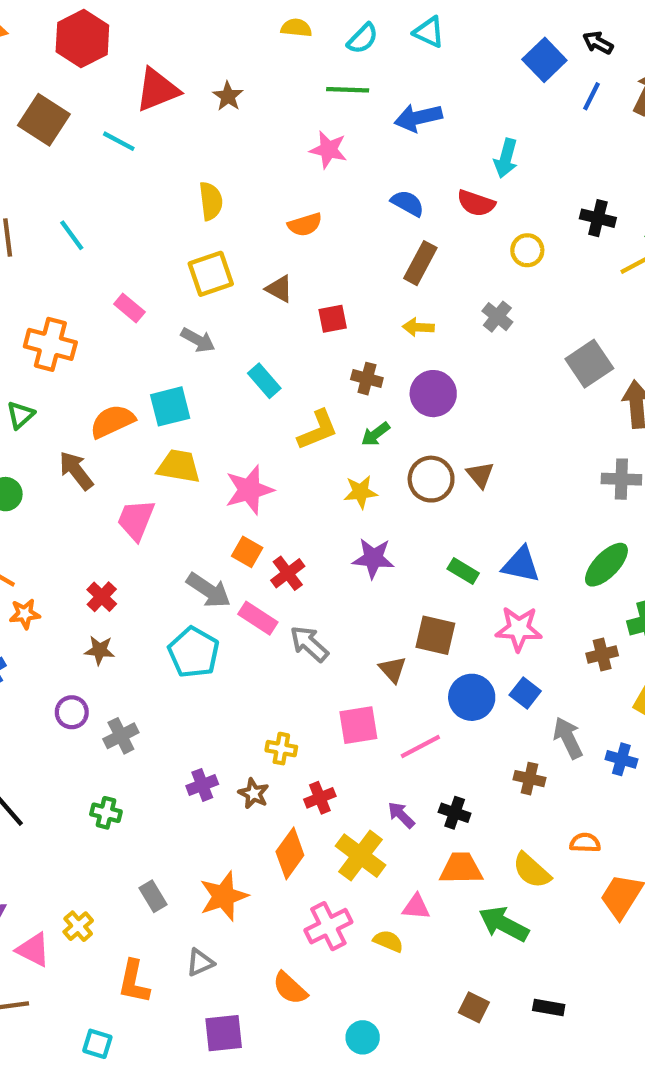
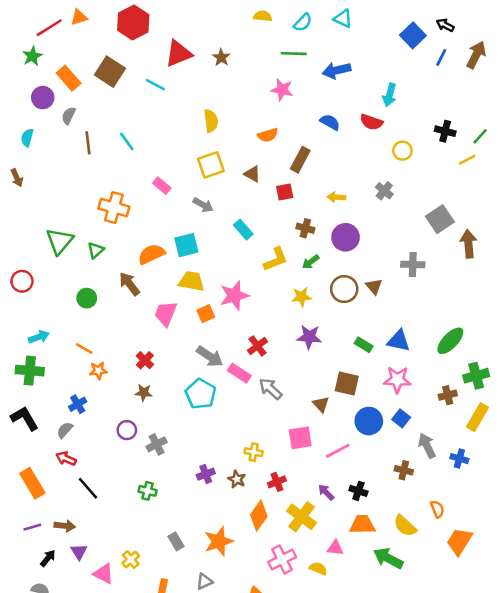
brown rectangle: (420, 263) -> (300, 160), moved
gray cross: (621, 479) -> (413, 264), moved
orange square: (247, 552) -> (206, 314), moved, turned 36
orange semicircle: (585, 843) -> (437, 509), turned 66

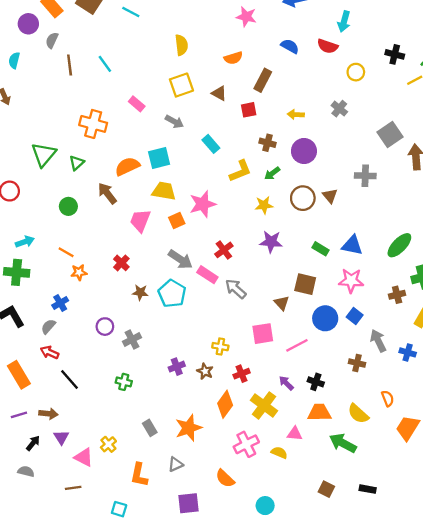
brown star: (144, 393) -> (140, 292), moved

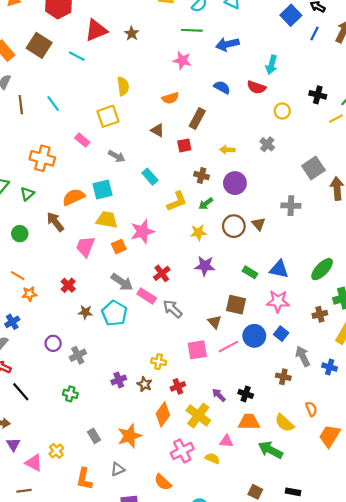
yellow square: (181, 85) -> (108, 116), moved
pink line: (297, 345) -> (228, 347), moved

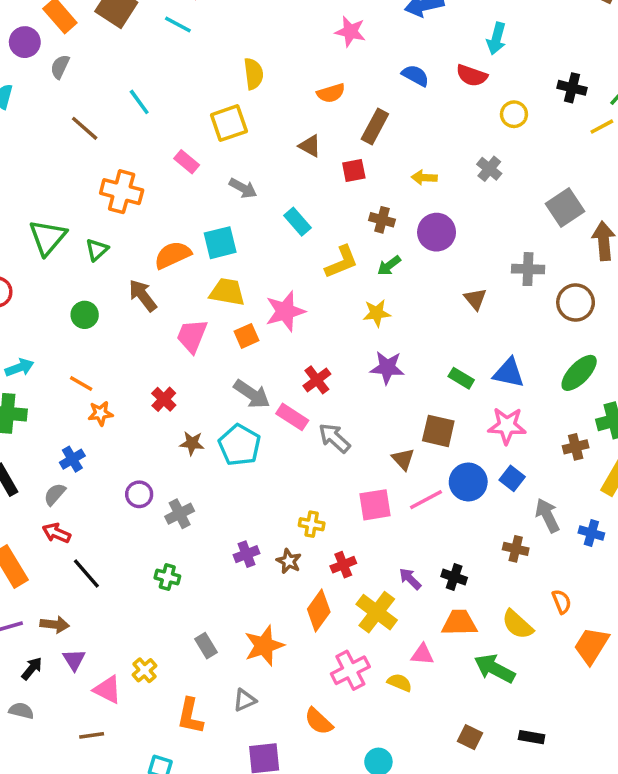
brown line: (21, 105) -> (85, 128), moved, turned -42
brown circle: (234, 226) -> (576, 303), moved

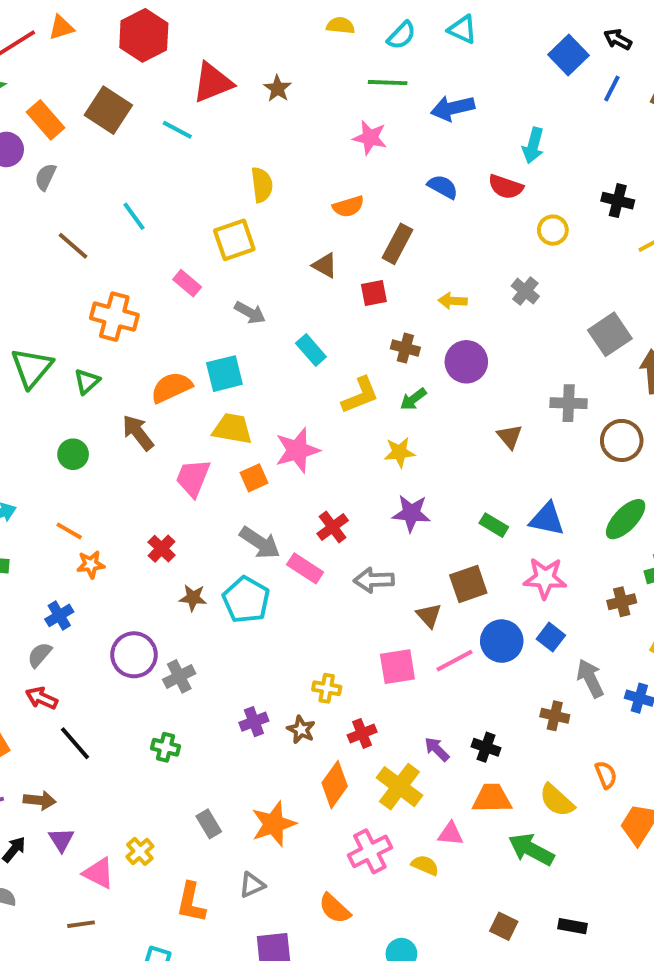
brown square: (438, 431) -> (468, 584), turned -32
gray arrow: (334, 438) -> (374, 580), moved, turned -44
purple circle: (139, 494) -> (134, 655), size x1.5

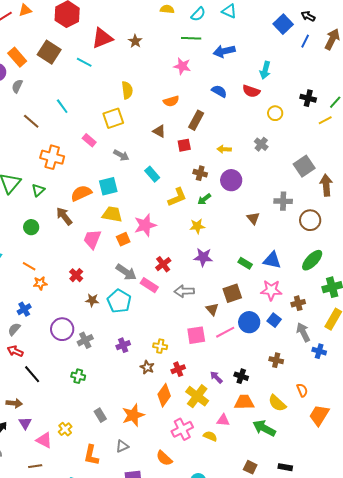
brown cross: (622, 602) -> (298, 303), moved
gray arrow: (590, 678) -> (303, 332), moved
purple cross: (254, 722) -> (123, 345), moved

